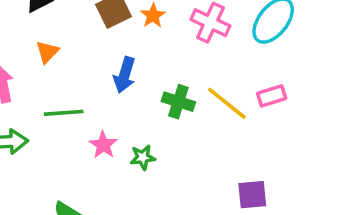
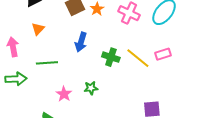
pink star: (103, 145) -> (64, 94), moved

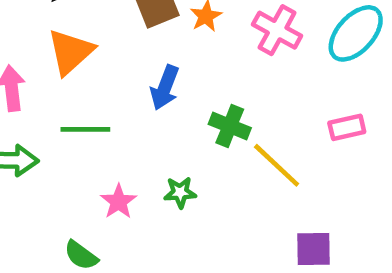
orange triangle: (38, 29) -> (70, 52), size x1.6
yellow line: (138, 58) -> (277, 165), moved

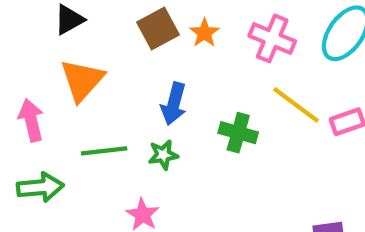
yellow line: (277, 165) -> (296, 105), moved
green star: (180, 192) -> (163, 155), moved

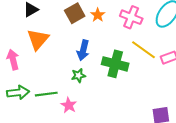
green cross: (238, 133) -> (115, 64), size x1.4
green line: (104, 151) -> (46, 94), moved

